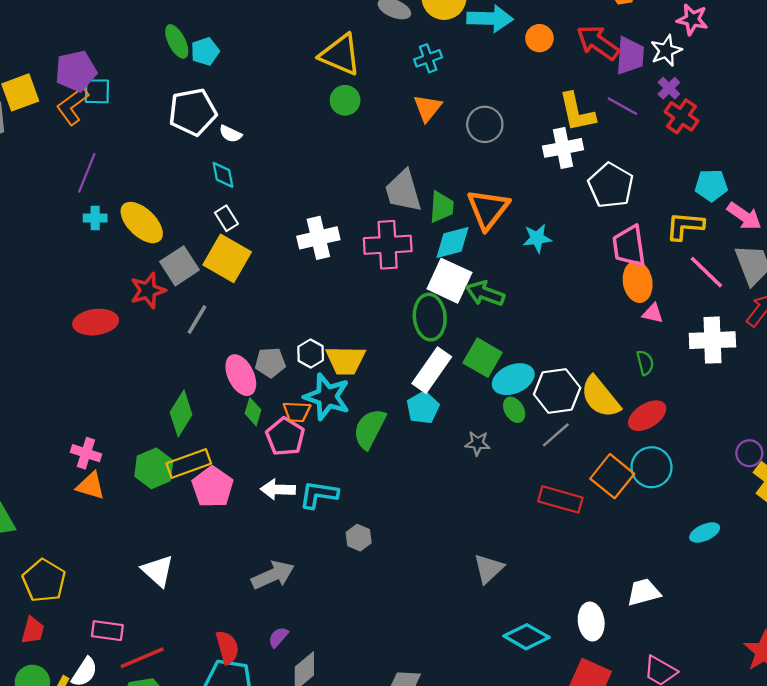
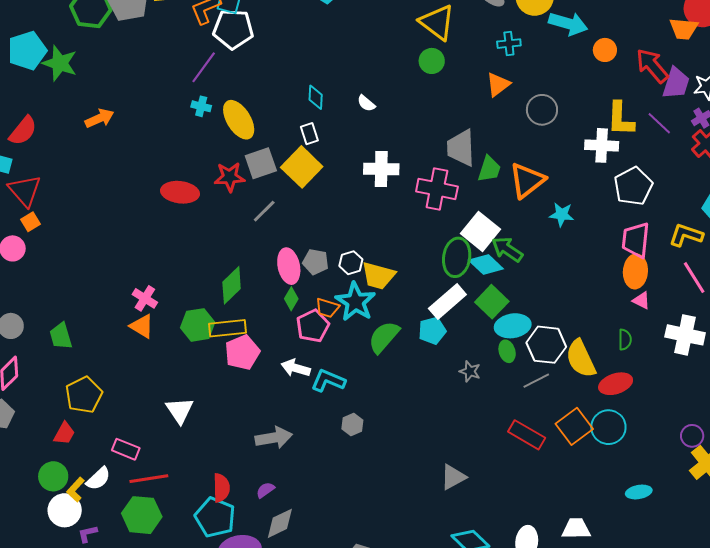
white pentagon: (193, 112) -> (233, 29), moved
white semicircle: (230, 134) -> (366, 103), moved
cyan diamond: (452, 243) -> (486, 265), moved, turned 44

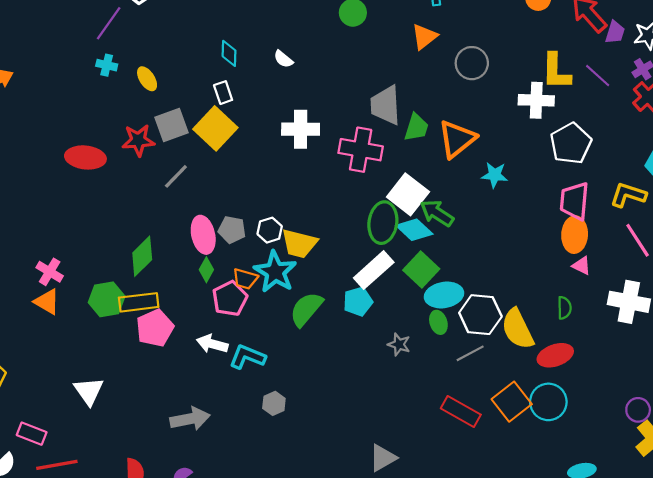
purple trapezoid: (676, 83) -> (615, 32), size x0.7
yellow ellipse: (239, 120) -> (147, 79), size x0.6

